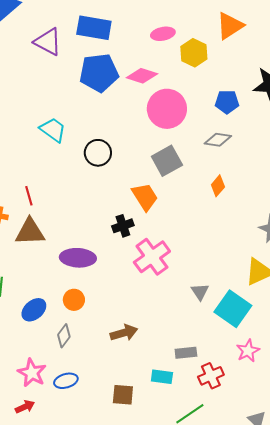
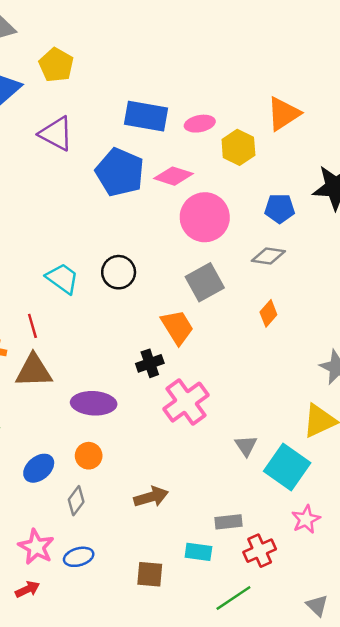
blue rectangle: (94, 28) -> (146, 116), moved
blue pentagon: (99, 73) -> (120, 172), turned 30
cyan trapezoid: (53, 130) -> (62, 278), moved

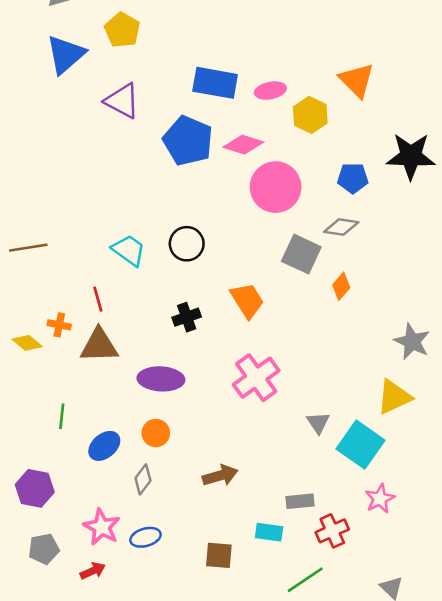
orange triangle: (283, 114) -> (357, 80), turned -42
gray square: (205, 282) -> (301, 254), moved, turned -36
black cross: (150, 363) -> (187, 317), moved

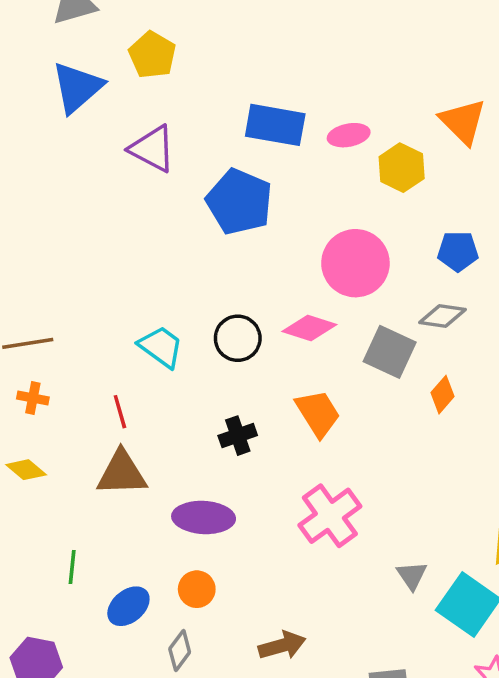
pink diamond: (243, 145) -> (309, 328), moved
orange cross: (59, 325) -> (33, 398), moved

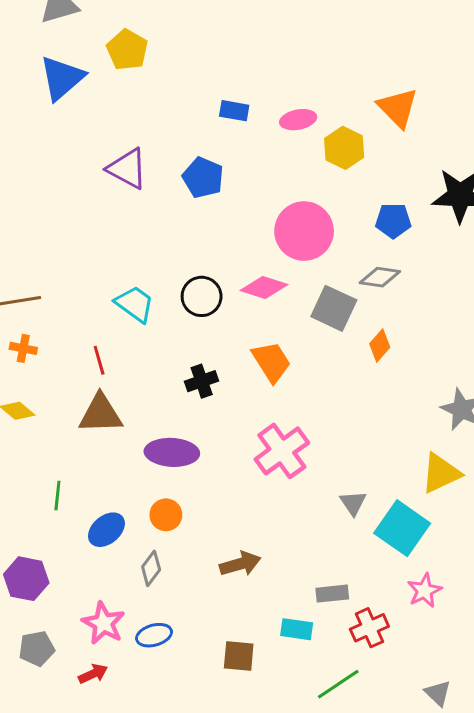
blue rectangle: (275, 125) -> (234, 111), size x0.6
purple triangle: (152, 149) -> (127, 169), moved
blue pentagon: (239, 202) -> (203, 178), size x0.7

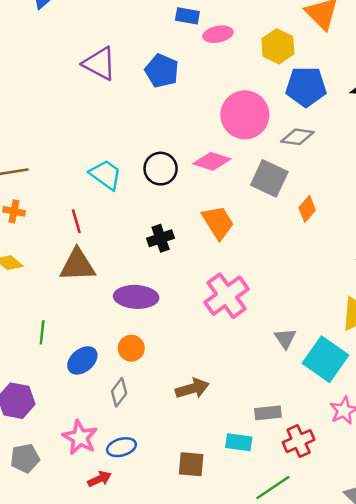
pink ellipse: (298, 120) -> (218, 34), moved
blue pentagon: (393, 221) -> (306, 87), moved, size x1.4
gray diamond: (380, 277) -> (297, 137), moved
red arrow: (93, 674) -> (99, 479), moved

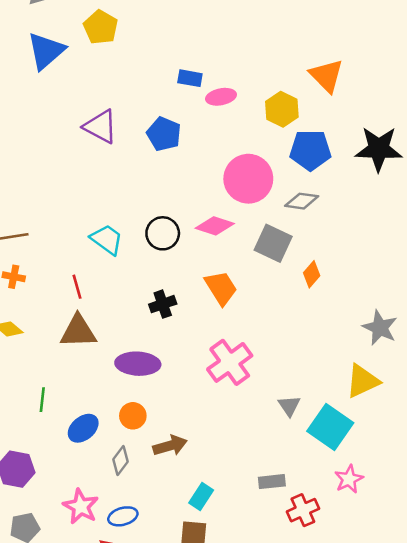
brown arrow: (192, 389) -> (170, 446), moved
cyan rectangle: (239, 442) -> (201, 496), moved, turned -65

